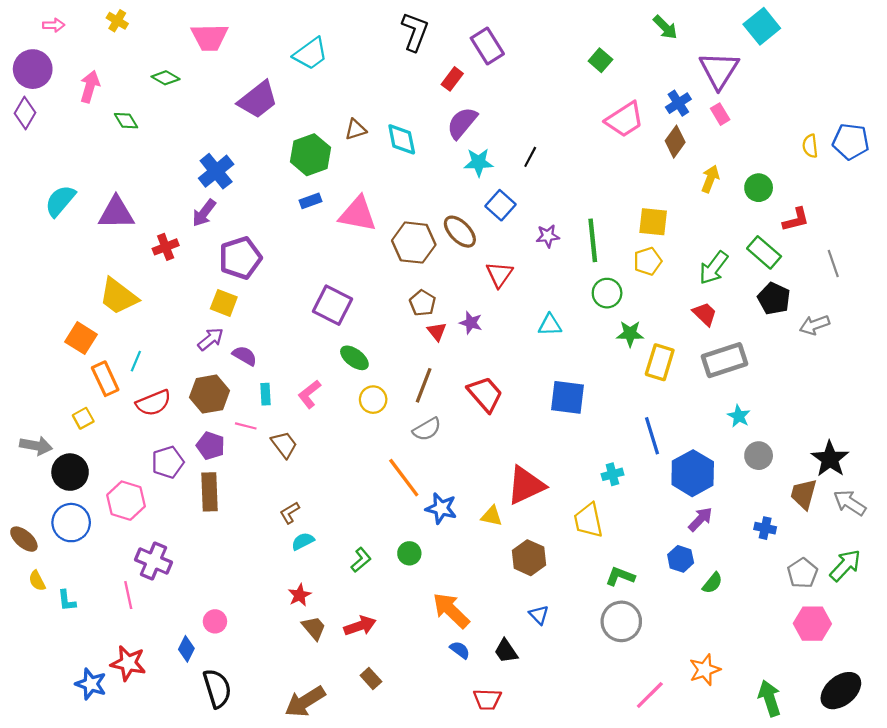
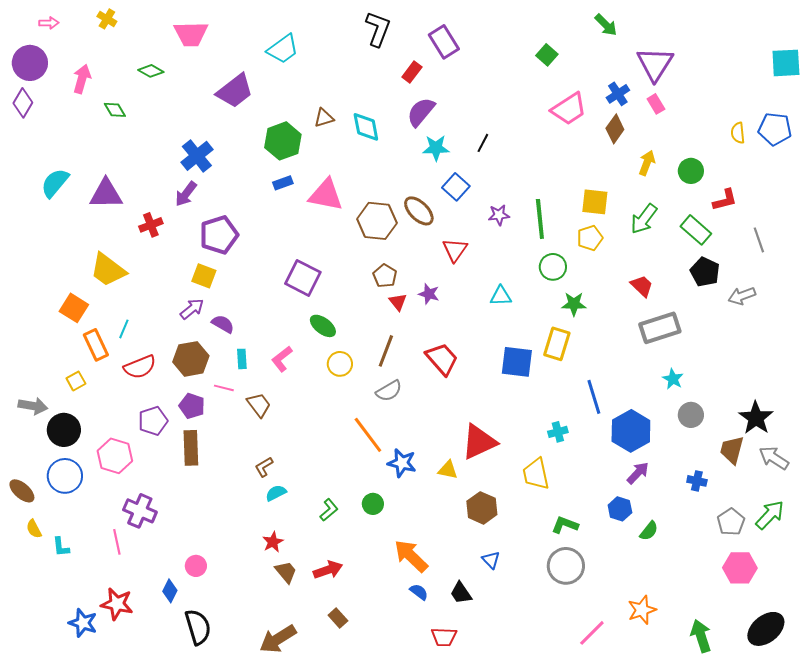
cyan square: (762, 26) -> (786, 63), moved, turned 36
green arrow: (714, 268) -> (644, 219), moved
yellow rectangle: (660, 362) -> (557, 344), moved

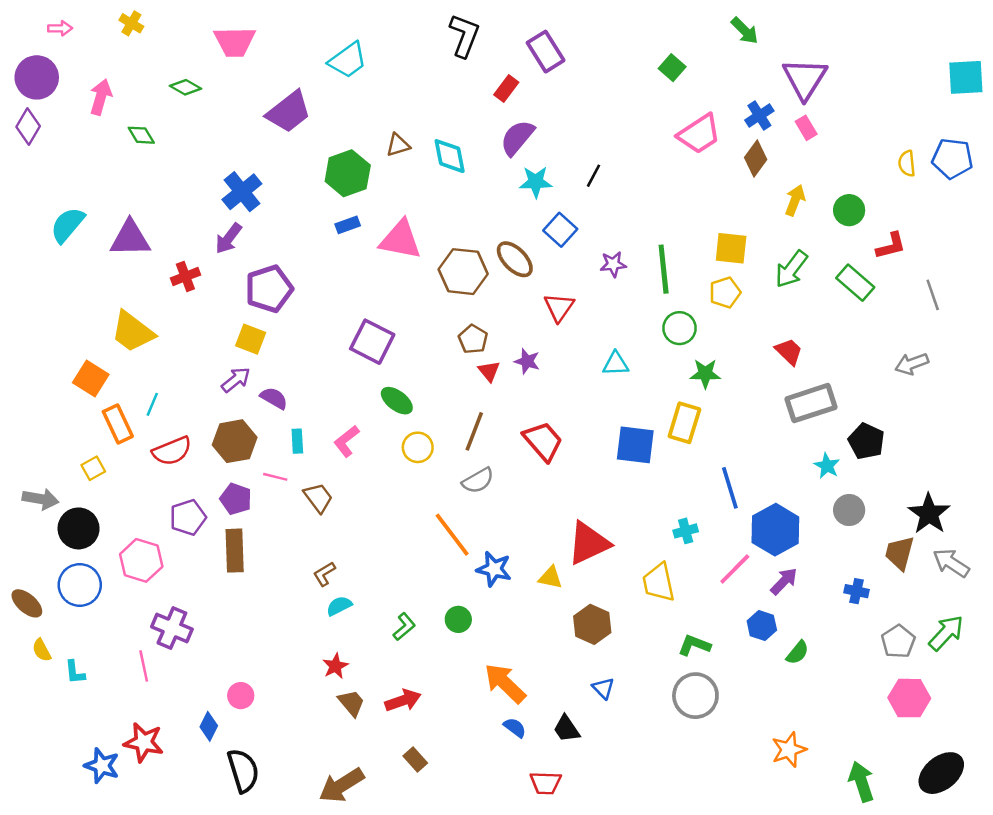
black pentagon: (705, 272) -> (866, 441), moved
pink line: (592, 633) -> (735, 569), moved

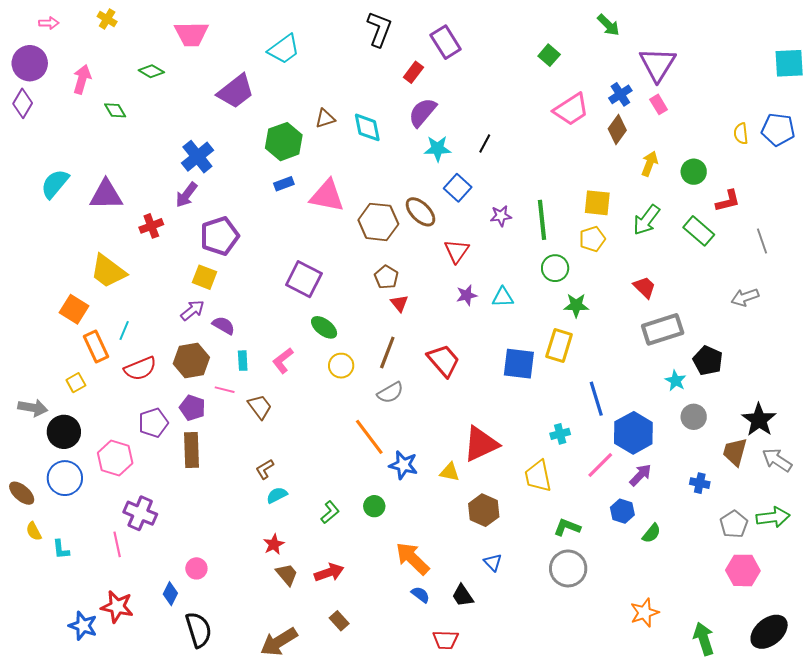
purple star: (527, 361) -> (467, 295), moved, turned -30
green arrow: (946, 633) -> (773, 517), turned 40

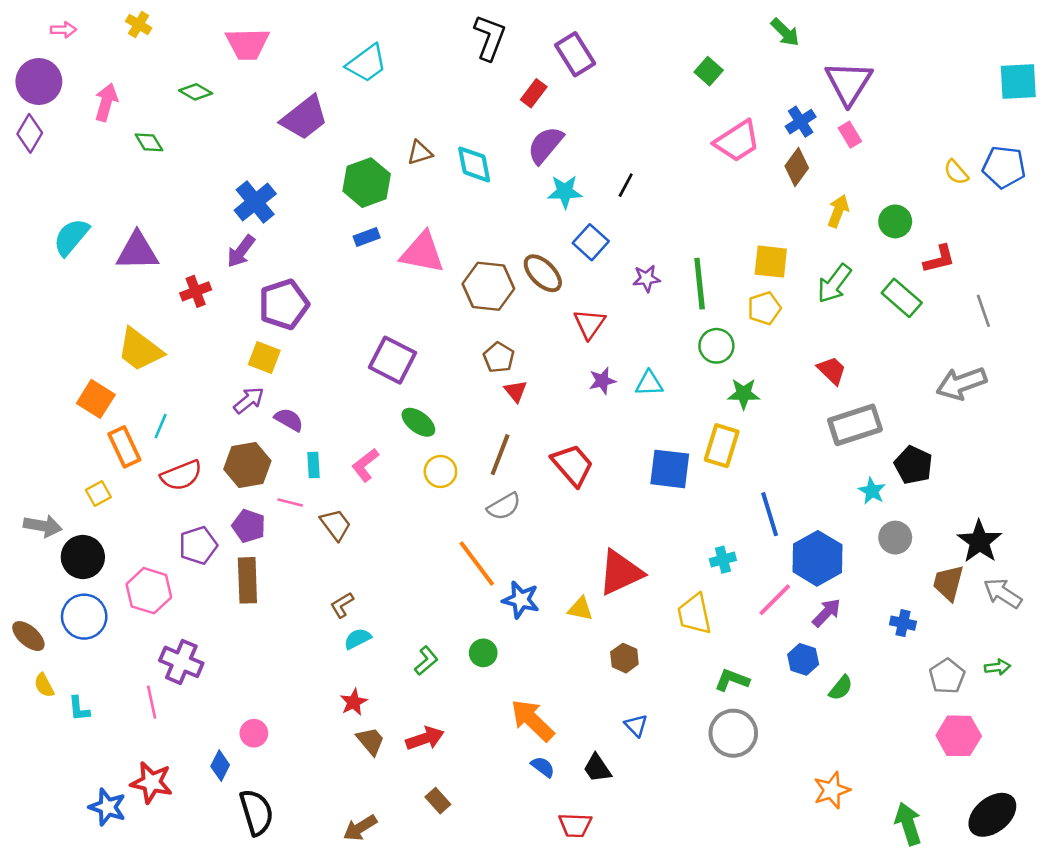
yellow semicircle: (741, 134) -> (956, 172), turned -35
gray arrow: (745, 297) -> (961, 383), size x1.4
brown hexagon: (484, 510) -> (624, 658), size x0.7
green arrow: (773, 517) -> (998, 667), size x0.6
brown arrow: (279, 642) -> (360, 828), size x0.7

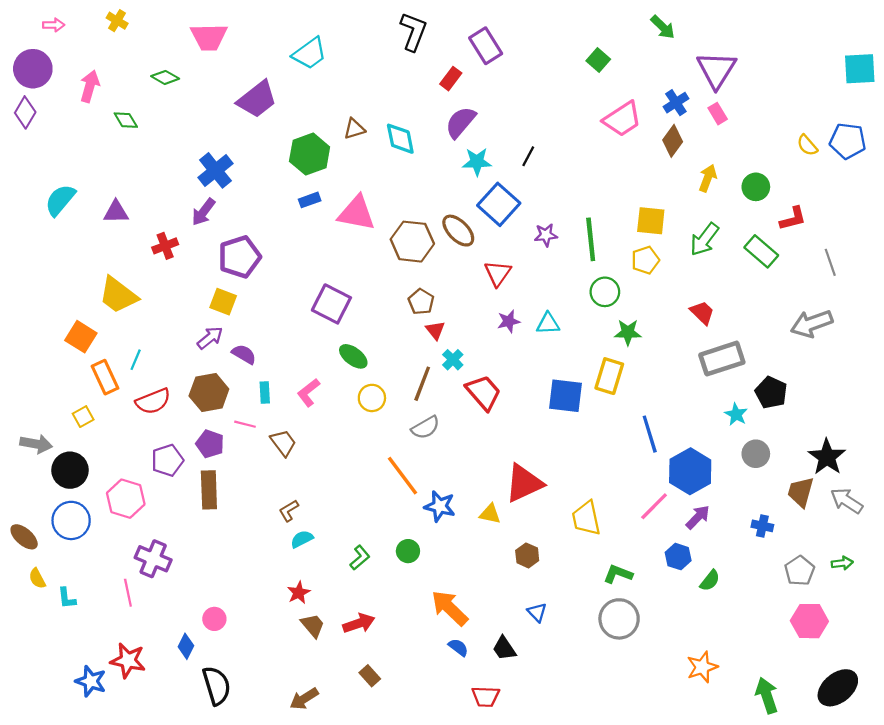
blue square: (591, 242) -> (499, 204), size x1.4
purple triangle: (137, 251) -> (116, 212), size x0.7
cyan cross: (723, 560) -> (453, 360), moved, turned -30

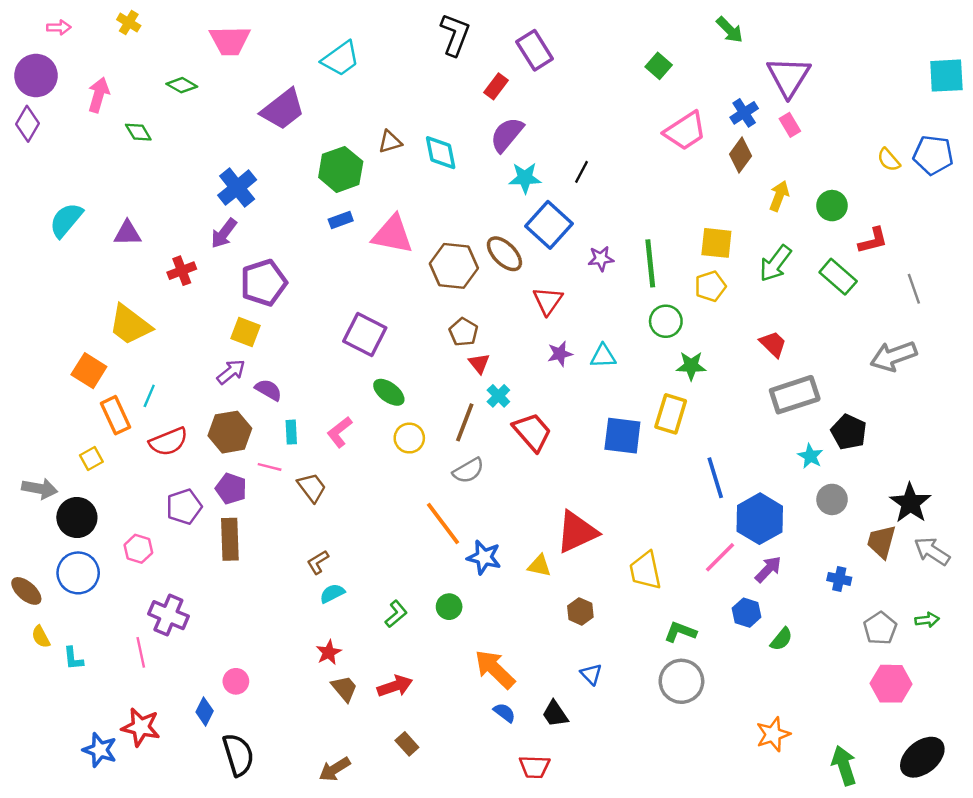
pink hexagon: (126, 499) -> (138, 549), size x0.7

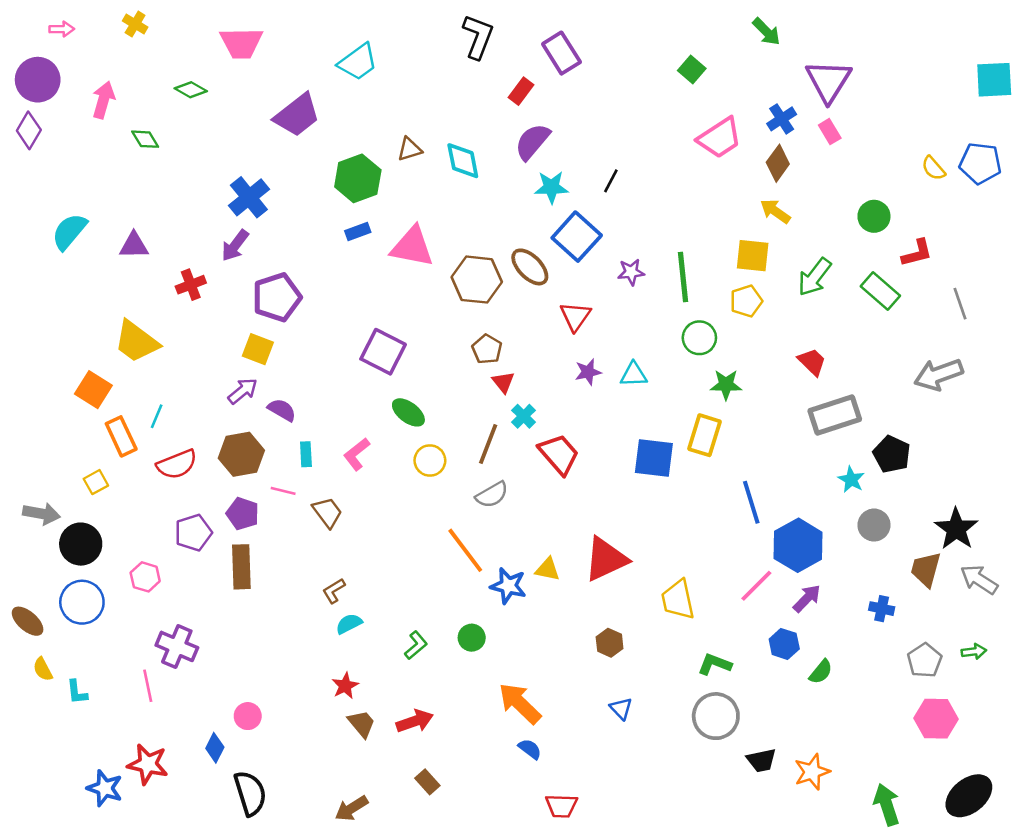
yellow arrow: (779, 196) -> (775, 211), moved, turned -76
yellow triangle: (539, 566) -> (548, 569), moved
black trapezoid: (555, 714) -> (761, 760), moved, turned -68

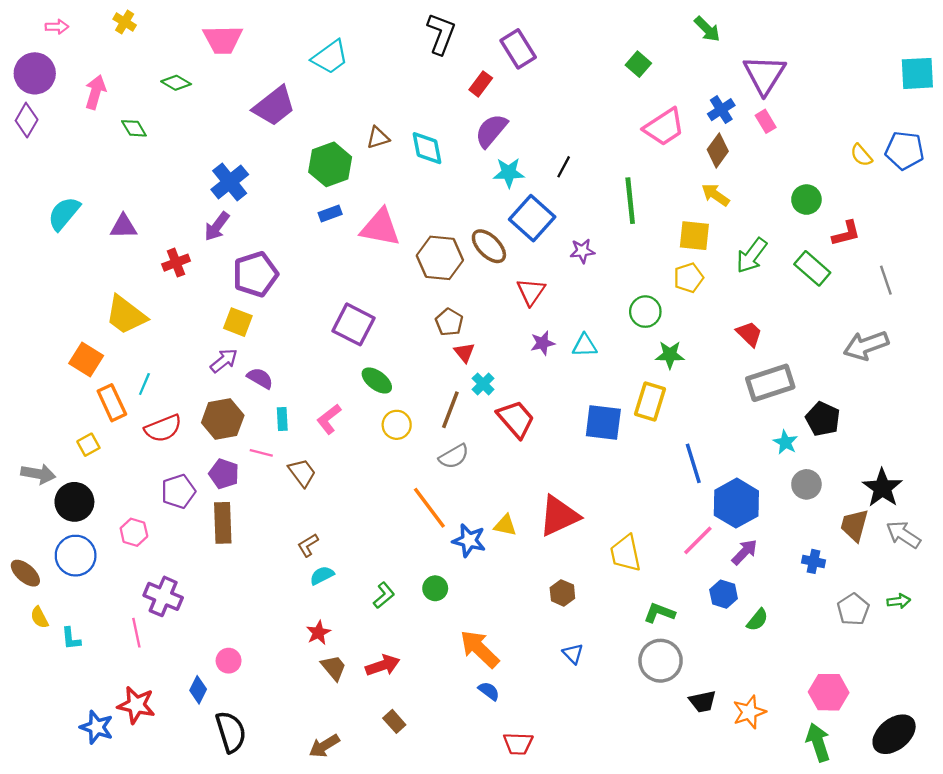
green line: (683, 277) -> (630, 201), moved
pink hexagon: (936, 719) -> (829, 692), moved

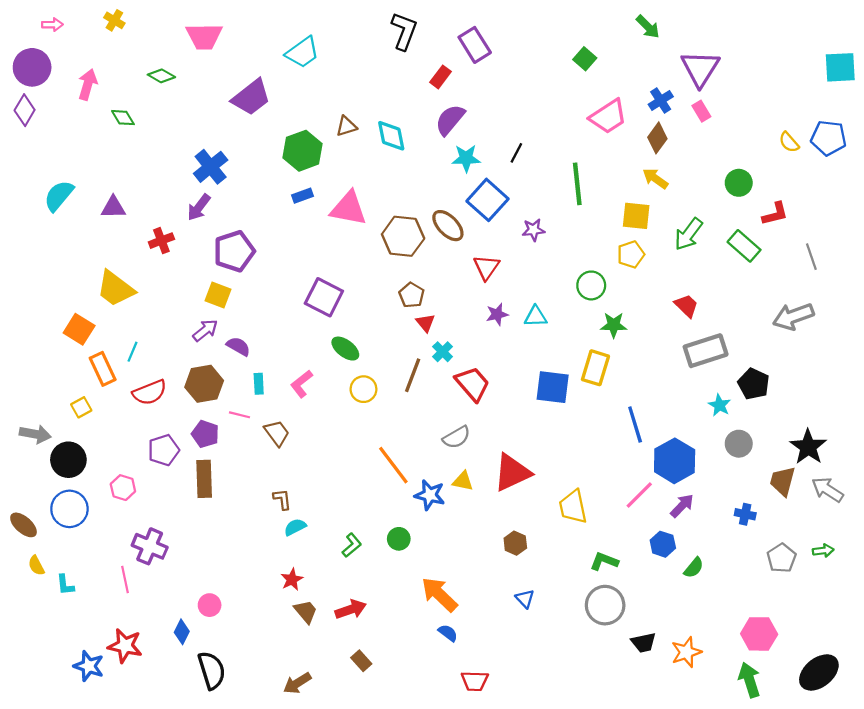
gray semicircle: (454, 456) -> (456, 437), moved
brown L-shape: (308, 545) -> (282, 499), turned 115

